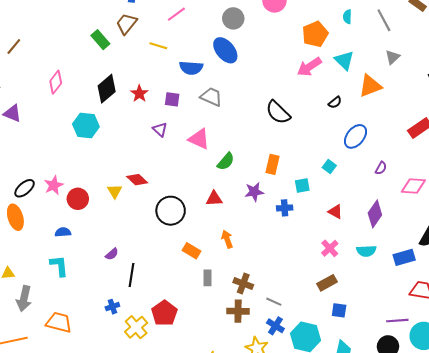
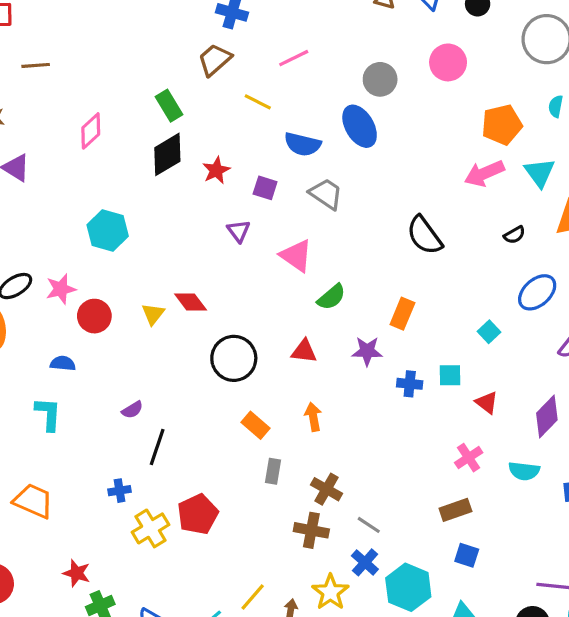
green rectangle: (100, 40) -> (169, 106), moved
brown line: (14, 47) -> (36, 65), turned 36
cyan hexagon: (86, 125) -> (108, 231), moved
cyan square: (302, 186) -> (450, 375), moved

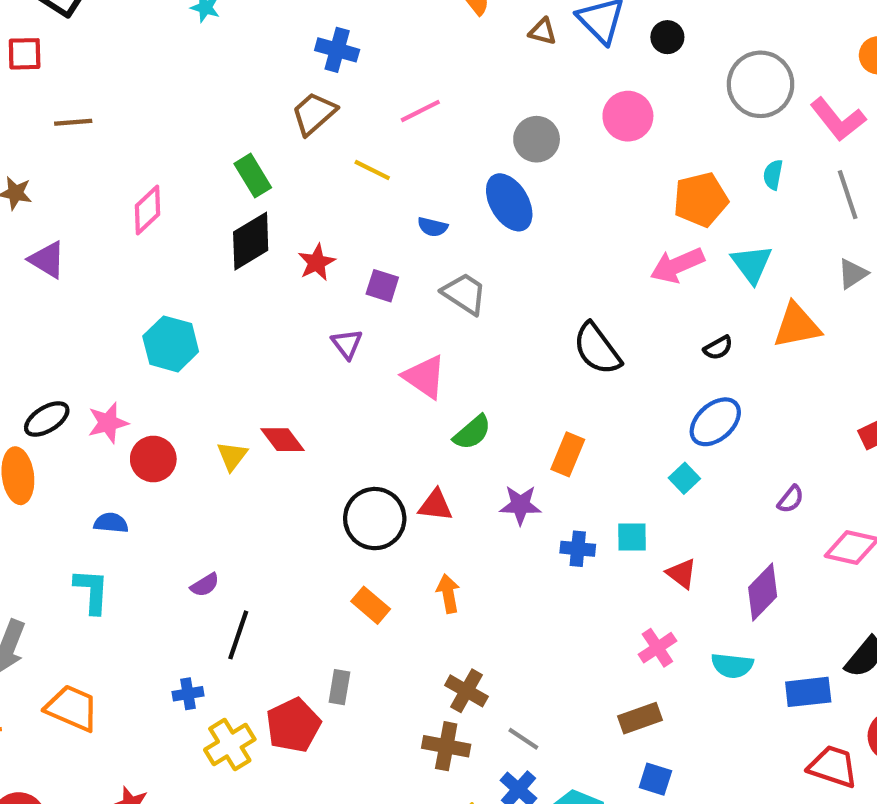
blue semicircle: (303, 144) -> (433, 227), size x0.6
blue ellipse: (537, 292) -> (715, 422), moved
black circle: (234, 358) -> (375, 519), moved
gray rectangle: (273, 471) -> (339, 687), moved

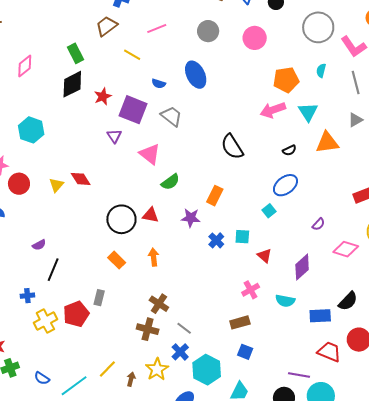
gray circle: (537, 139) -> (208, 31), moved
purple square: (382, 286) -> (133, 110), size x1.8
blue cross: (578, 549) -> (216, 240), turned 35

